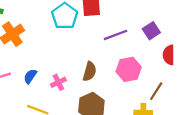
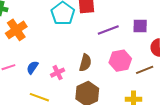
purple square: (151, 31) -> (140, 26), turned 35
brown line: (156, 91) -> (145, 70), moved, turned 36

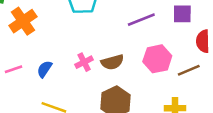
brown semicircle: (85, 63) -> (112, 62), turned 60
pink cross: (58, 73) -> (84, 62), moved

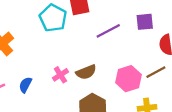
pink hexagon: (157, 59) -> (128, 79), moved

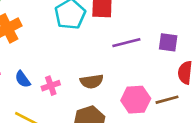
pink cross: (60, 75) -> (51, 86), moved
blue semicircle: (25, 85) -> (23, 79), turned -77

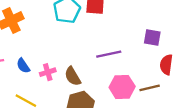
purple line: (126, 43) -> (109, 54), moved
brown semicircle: (92, 81) -> (73, 76), moved, turned 66

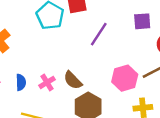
purple line: (109, 54) -> (99, 34), moved, turned -30
blue semicircle: (23, 66) -> (21, 82), turned -133

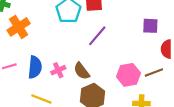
purple line: (99, 34) -> (97, 36), moved
blue semicircle: (21, 82) -> (35, 67), size x1.5

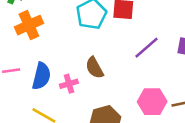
purple line: (97, 36) -> (147, 48), moved
brown semicircle: (82, 71) -> (94, 68), moved

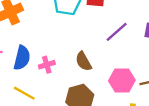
brown semicircle: (94, 68) -> (83, 61), moved

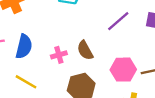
pink cross: (47, 65) -> (59, 55), moved

